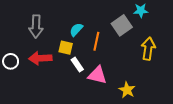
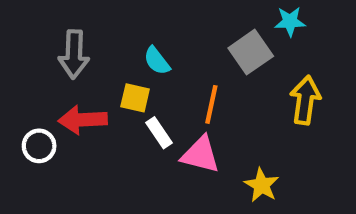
cyan semicircle: (76, 30) -> (157, 61), turned -80
orange line: (96, 41) -> (211, 104), moved
white circle: (11, 61) -> (39, 146), moved

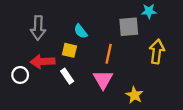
gray square: (251, 52) -> (129, 27), turned 30
white rectangle: (159, 133) -> (67, 76), moved
pink triangle: (200, 155) -> (103, 79), turned 45

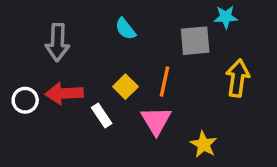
cyan semicircle: (81, 31) -> (125, 29), moved
yellow square: (69, 50) -> (125, 87), moved, turned 32
white circle: (20, 75) -> (25, 100), moved

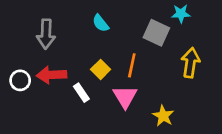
gray square: (195, 41) -> (156, 33), turned 30

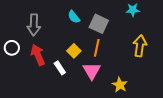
gray square: (156, 33) -> (99, 24), moved
red arrow: (51, 75) -> (38, 55), turned 70
white circle: (20, 80) -> (12, 48), moved

